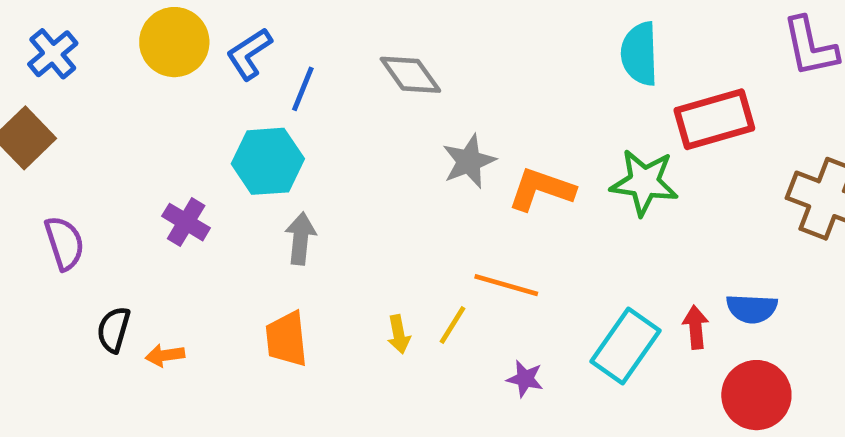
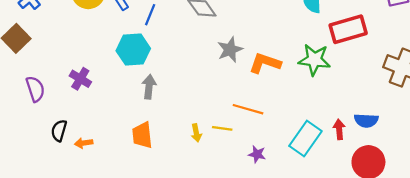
purple cross: (186, 222) -> (80, 79), moved
yellow line: (453, 325) -> (222, 128), turned 66

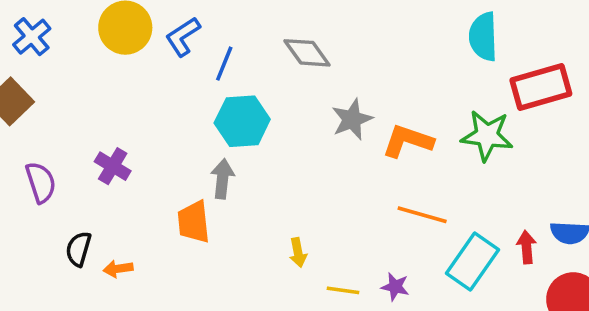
cyan hexagon: (133, 50) -> (242, 121), moved
orange line: (248, 109) -> (422, 215), moved
yellow line: (222, 128) -> (343, 290), moved
orange trapezoid: (142, 135) -> (194, 222), moved

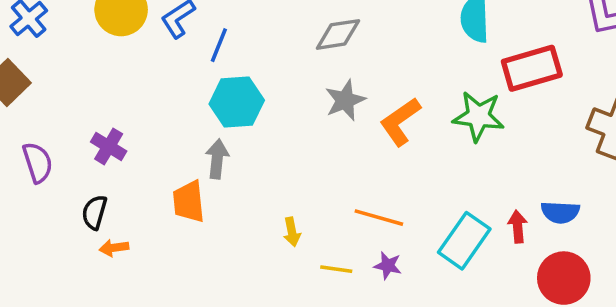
gray diamond: (307, 53) -> (338, 34), moved, turned -63
orange L-shape: (408, 141) -> (400, 122), turned -54
orange line: (422, 215) -> (379, 218), moved
black semicircle: (78, 249) -> (94, 212), moved

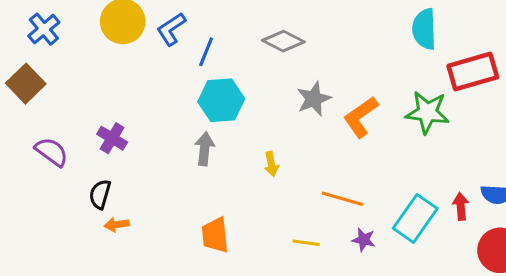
gray diamond: (338, 34) -> (283, 41), moved, turned 36
purple semicircle: (38, 162) -> (51, 152), turned -36
orange trapezoid: (189, 202) -> (215, 235), moved
yellow arrow: (292, 232) -> (271, 164), moved
purple star: (388, 266) -> (364, 240), moved

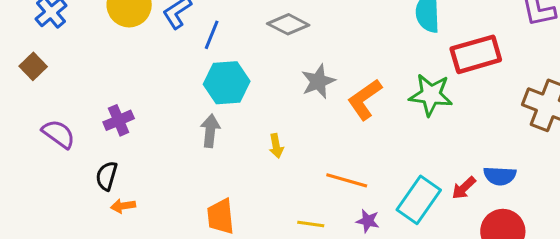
brown square: (26, 84) -> (33, 66), size x0.7
purple cross: (112, 138) -> (119, 120), turned 36
red arrow: (461, 206) -> (464, 188), turned -128

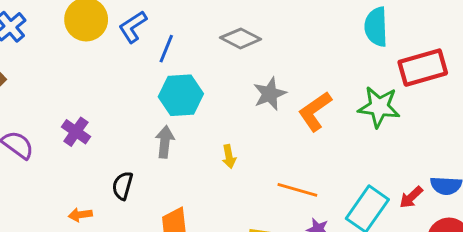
purple cross: (119, 120) -> (76, 132), turned -32
black semicircle: (107, 176) -> (123, 186), moved

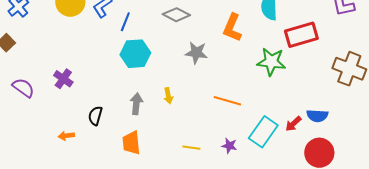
gray star: (270, 94) -> (196, 53), turned 30
orange L-shape: (315, 111) -> (232, 28), moved, turned -32
gray arrow: (165, 142) -> (136, 104), moved
orange line: (297, 190) -> (227, 101), moved

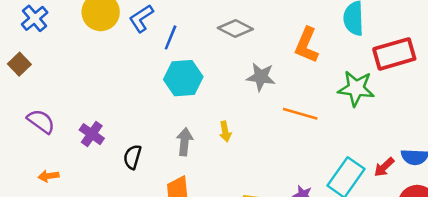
purple cross: (63, 79) -> (92, 134), moved
orange line: (227, 101) -> (300, 114), moved
orange arrow: (66, 136) -> (49, 176), moved

